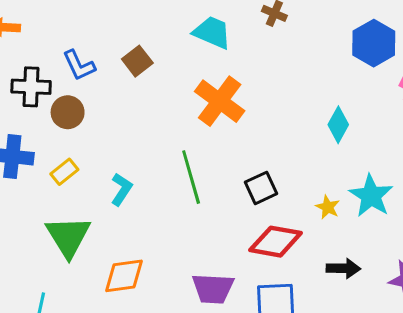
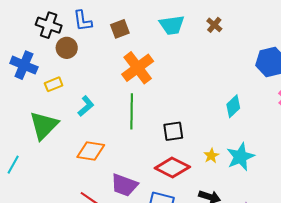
cyan trapezoid: (212, 32) -> (172, 25), turned 132
orange cross: (220, 101) -> (138, 68), moved
orange diamond: (124, 276) -> (91, 151), moved

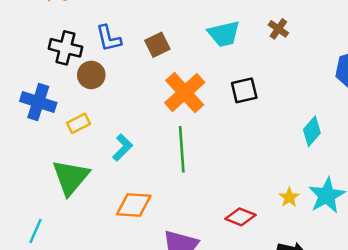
black square: (173, 131) -> (244, 90), moved
red diamond: (172, 167) -> (240, 217), size x0.7

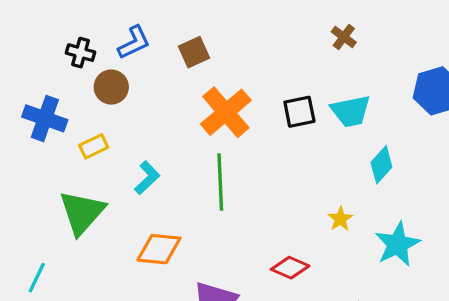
cyan trapezoid: (224, 34) -> (351, 111), moved
blue L-shape: (109, 38) -> (134, 42), turned -104
black cross: (65, 48) -> (80, 53), size x0.7
yellow star: (289, 197) -> (340, 219), moved

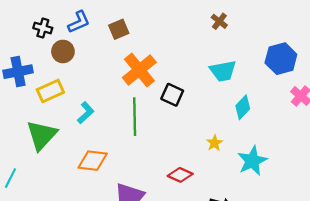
black square: (299, 112) -> (172, 95), moved, turned 35
blue cross: (45, 118) -> (18, 72), turned -32
yellow rectangle: (94, 146) -> (50, 91), size x1.4

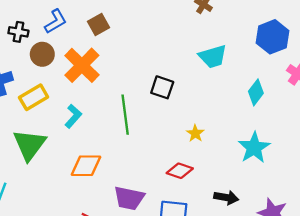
orange cross: (139, 70) -> (82, 65), moved
cyan diamond: (243, 107) -> (256, 92), moved
yellow star: (214, 143) -> (195, 133), moved

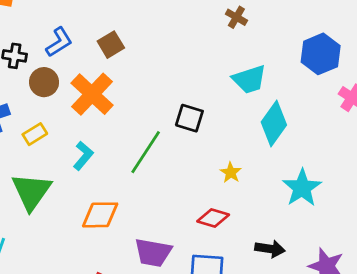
cyan diamond: (256, 92) -> (274, 123), moved, size x1.4
yellow rectangle: (34, 97) -> (35, 134), size x0.7
green line: (125, 115) -> (146, 152), turned 42

